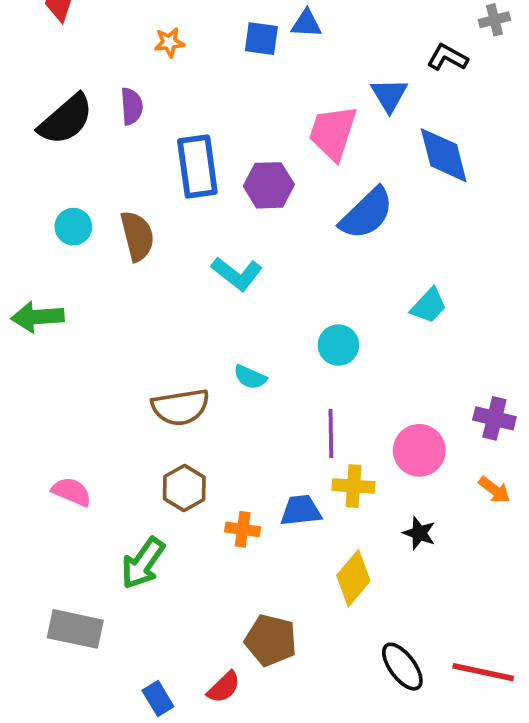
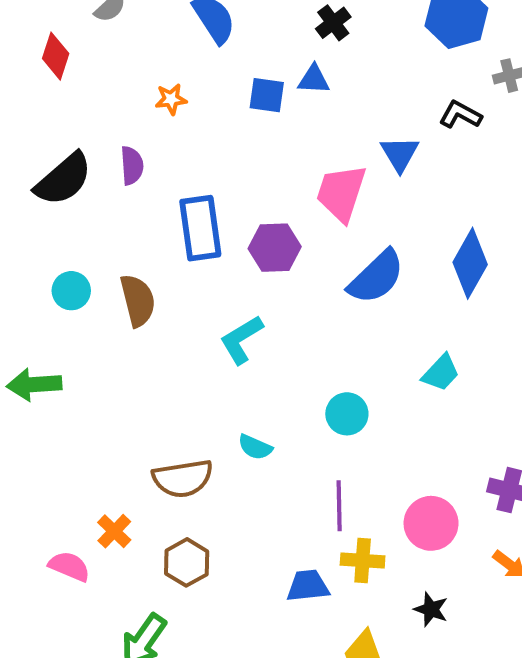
blue diamond: (444, 155) -> (470, 263), moved, turned 44
cyan L-shape: (237, 274) -> (241, 340), turned 111
orange cross: (243, 529) -> (114, 531), moved, turned 36

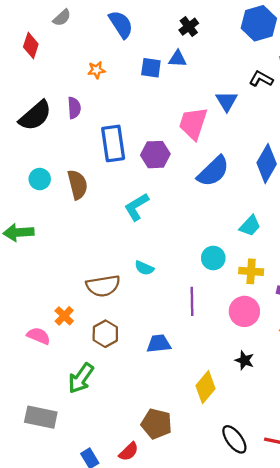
cyan circle: (347, 414) -> (213, 258), moved
yellow cross: (363, 560) -> (251, 271), moved
blue trapezoid: (308, 586) -> (159, 344), moved

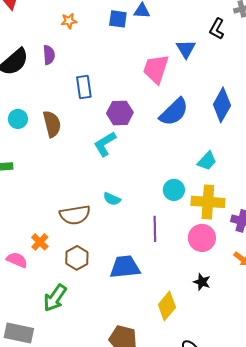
black L-shape: (261, 79) -> (217, 29), turned -90
blue rectangle: (113, 143) -> (84, 87), size x0.7
purple hexagon: (155, 155) -> (120, 113), moved
yellow cross: (251, 271) -> (208, 202), size x1.5
blue trapezoid: (159, 344) -> (125, 267), size x1.4

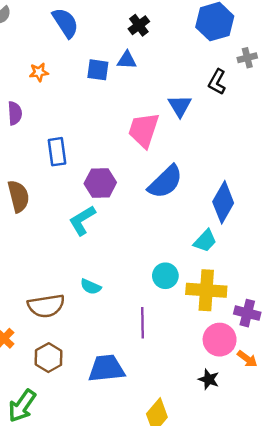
blue diamond: (222, 105) -> (223, 202), moved
pink circle: (202, 238) -> (220, 340), moved
black star: (202, 282) -> (209, 379), moved

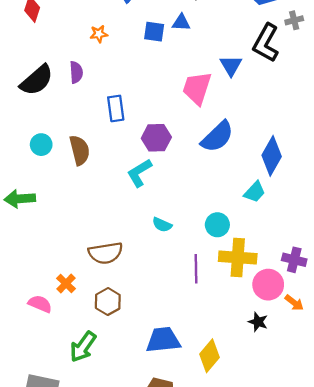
black L-shape: (217, 82) -> (266, 43), size x1.6
cyan semicircle: (91, 287) -> (162, 225), moved
yellow cross: (206, 290) -> (238, 258), moved
blue trapezoid: (106, 369) -> (163, 340), moved

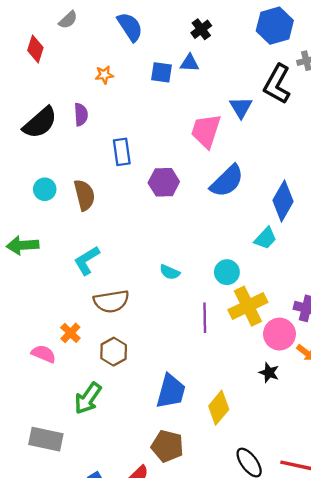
cyan L-shape: (139, 173) -> (87, 260), moved
yellow cross: (238, 258) -> (248, 306), turned -30
blue trapezoid: (163, 340) -> (171, 391), turned 111

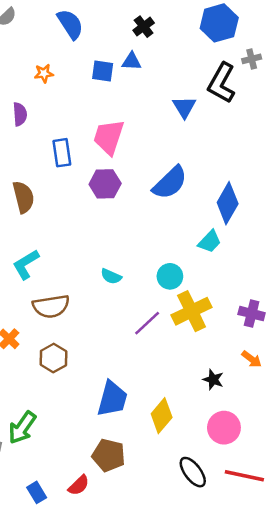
pink trapezoid: (206, 131) -> (109, 137), moved
purple line: (205, 318) -> (147, 323), turned 48
pink circle: (279, 334) -> (224, 428), moved
green arrow: (88, 398) -> (22, 428), moved

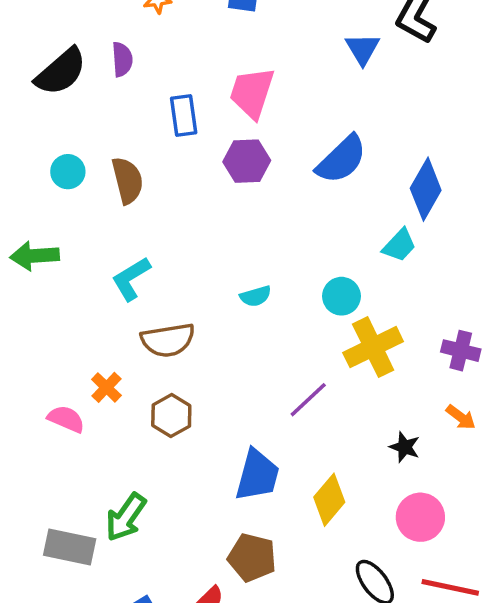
cyan semicircle: (111, 276) -> (256, 296), turned -40
purple line: (147, 323) -> (308, 400), moved

